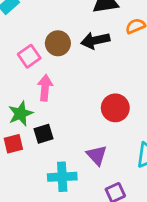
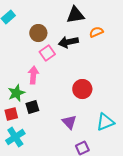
brown circle: (58, 43) -> (38, 33), moved
pink square: (29, 56) -> (47, 53), moved
cyan cross: (62, 177) -> (15, 137), moved, turned -30

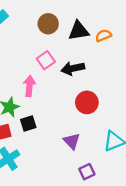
black triangle: (75, 15) -> (79, 31), moved
brown circle: (38, 33) -> (48, 24), moved
black arrow: (68, 42) -> (73, 68), moved

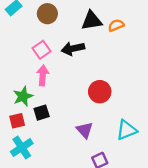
brown circle: (48, 24) -> (47, 14), moved
pink square: (46, 60) -> (42, 50), moved
black arrow: (73, 68) -> (73, 49), moved

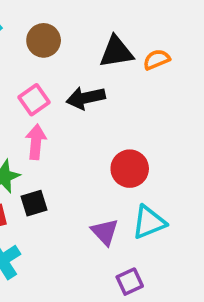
cyan triangle: (126, 130) -> (149, 222), moved

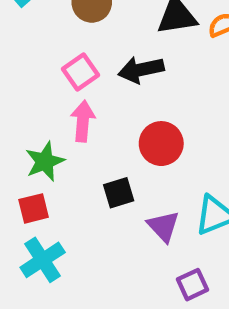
red circle: (130, 169) -> (161, 144), moved
black square: (34, 203) -> (119, 193), moved

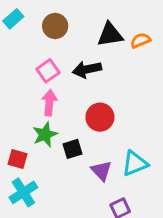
green star: (45, 161) -> (45, 134), moved
red square: (34, 208) -> (18, 159), turned 30

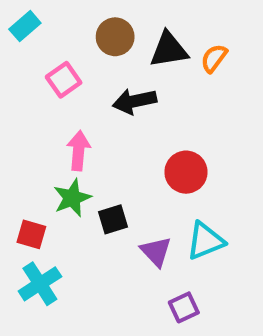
brown circle: (55, 26) -> (115, 37), moved
orange semicircle: (140, 40) -> (214, 58), turned -30
pink square: (48, 71) -> (64, 80), moved
red circle: (100, 117) -> (186, 172), moved

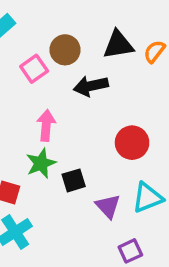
brown circle: (115, 37) -> (65, 50), moved

